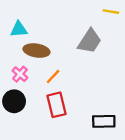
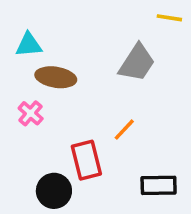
orange line: (53, 76) -> (124, 130), moved
black circle: (14, 101) -> (54, 191), moved

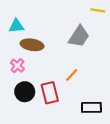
black circle: (54, 191) -> (25, 92), moved

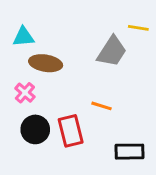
yellow line: (98, 10) -> (138, 28), moved
orange line: (72, 75) -> (101, 106), turned 64

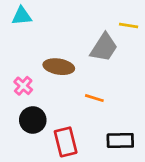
cyan triangle: (23, 37) -> (22, 16), moved
brown ellipse: (46, 63) -> (59, 67), moved
red rectangle: (71, 131) -> (66, 142), moved

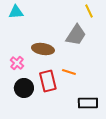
yellow line: (129, 26) -> (89, 11), moved, turned 56
red rectangle: (66, 142) -> (48, 81), moved

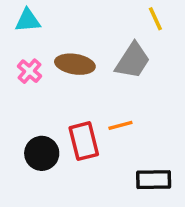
brown ellipse: (43, 49) -> (75, 64), moved
pink cross: (17, 63) -> (29, 71), moved
orange line: (69, 72) -> (120, 125), turned -32

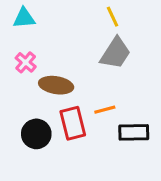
yellow line: (155, 19) -> (112, 17), moved
brown ellipse: (75, 64) -> (56, 85), moved
black rectangle: (154, 180) -> (134, 132), moved

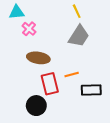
pink cross: (26, 62) -> (29, 29), moved
black circle: (36, 134) -> (36, 106), moved

